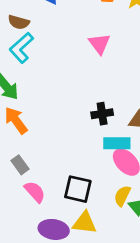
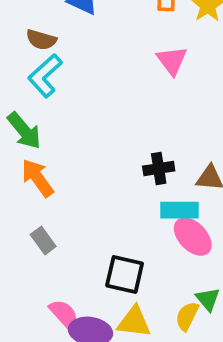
pink triangle: (99, 44) -> (172, 61), moved
pink semicircle: (35, 192) -> (64, 314), moved
yellow semicircle: (122, 196) -> (187, 316), moved

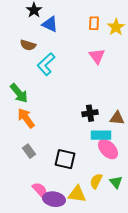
cyan L-shape: (45, 76) -> (46, 64), moved
black square: (125, 275) -> (65, 159), moved
yellow semicircle: (187, 316) -> (96, 181), moved

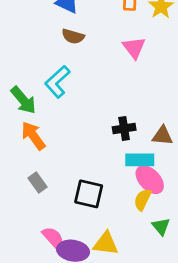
brown semicircle: (28, 45) -> (73, 36), moved
cyan L-shape: (46, 64) -> (57, 82), moved
yellow semicircle: (96, 181) -> (143, 200), moved

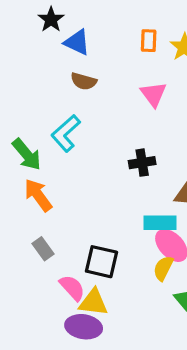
black cross: (124, 129) -> (142, 163), moved
pink semicircle: (53, 238) -> (72, 288), moved
yellow triangle: (106, 244) -> (93, 302), moved

